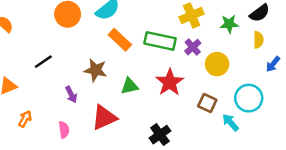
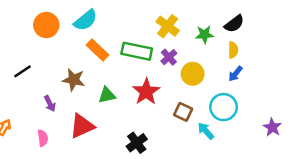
yellow cross: (192, 15) -> (168, 26), turned -30
blue arrow: (273, 64) -> (235, 74), moved

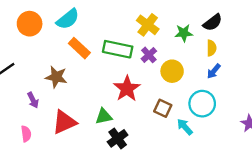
green triangle: (107, 95) -> (104, 116), moved

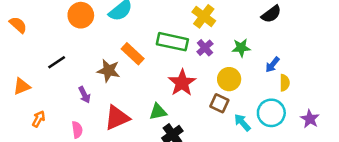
green star: (184, 33) -> (241, 48), moved
orange rectangle: (79, 48) -> (133, 54), moved
yellow semicircle: (211, 48) -> (285, 83), moved
yellow circle: (172, 71) -> (229, 79), moved
cyan circle: (202, 104) -> (271, 113), moved

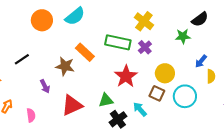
green star: (241, 48) -> (183, 36), moved
cyan circle: (271, 113) -> (185, 96), moved
cyan arrow: (242, 123) -> (140, 109), moved
pink semicircle: (77, 130) -> (31, 115), moved

